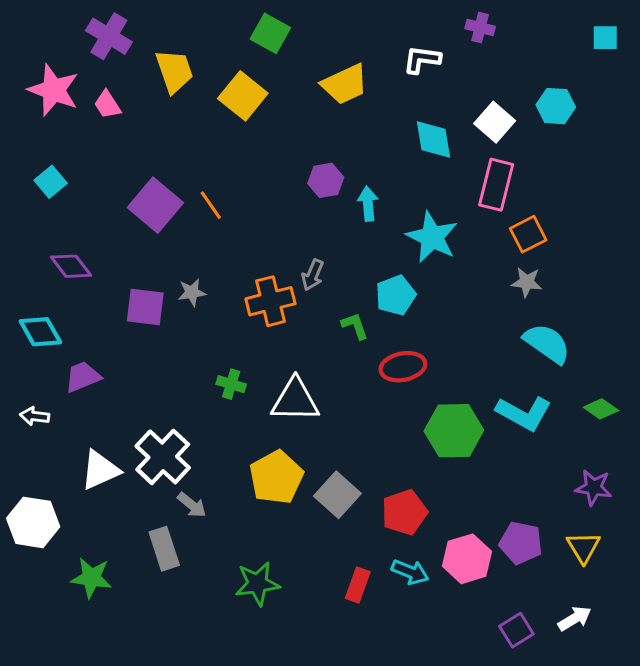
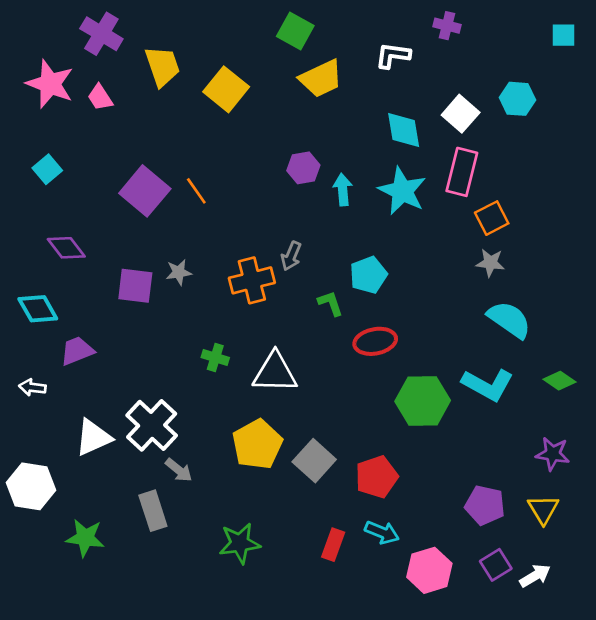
green square: (270, 33) -> (295, 31), moved
cyan star: (432, 237) -> (402, 191), moved
pink hexagon: (467, 559) -> (429, 570), moved
purple square: (516, 630) -> (496, 565), moved

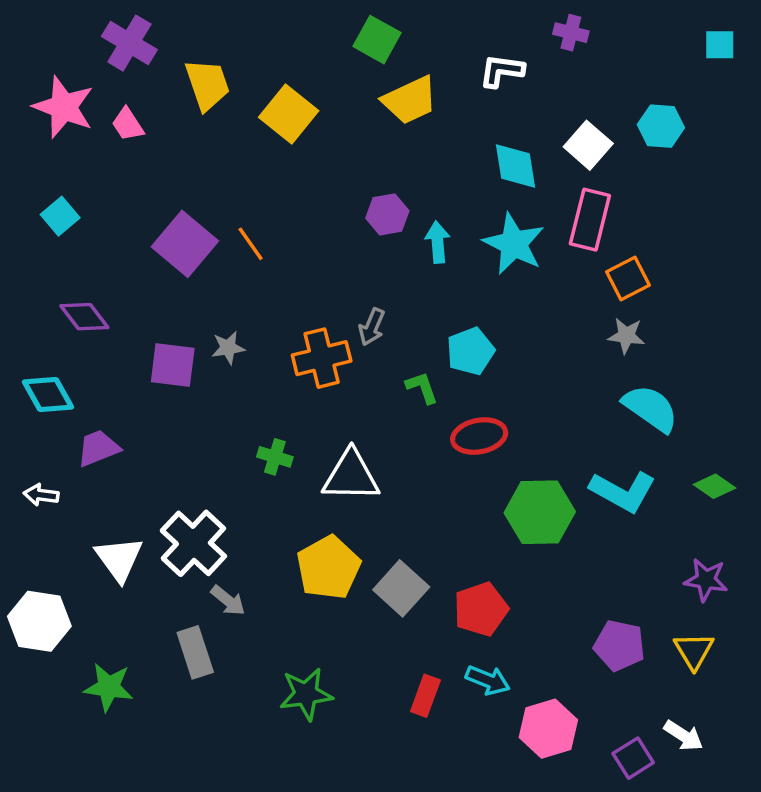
white triangle: (93, 438) -> (119, 559), turned -42
purple square: (496, 565) -> (633, 758), moved
white arrow: (535, 576) -> (683, 736), turned 64

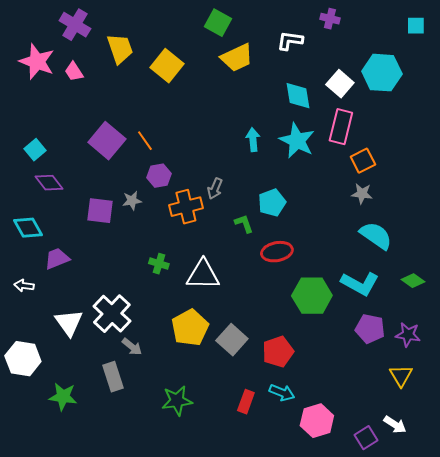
cyan hexagon: (661, 126) -> (382, 73), size x1.5
purple hexagon: (387, 214) -> (159, 176), moved
cyan square: (60, 216) -> (35, 150), moved
purple pentagon: (619, 646) -> (370, 329), moved

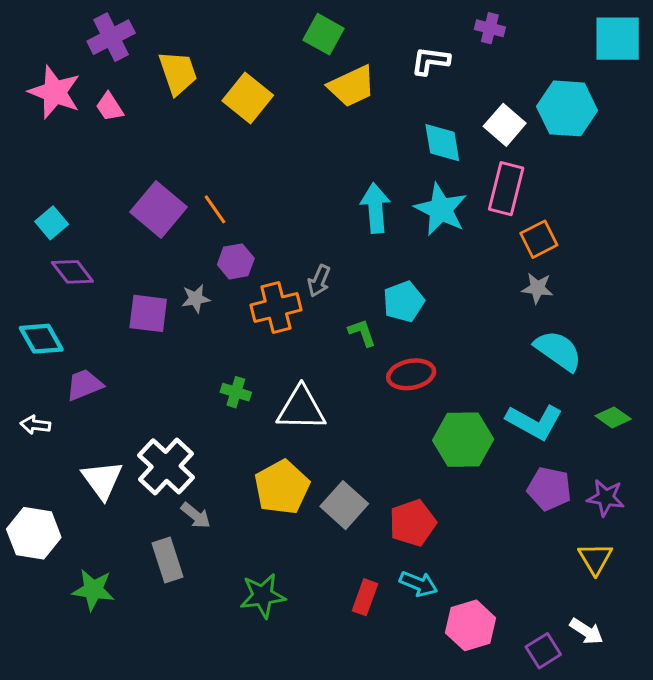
purple cross: (75, 25) -> (111, 37), turned 32
cyan square: (416, 26) -> (618, 39), size x1.8
cyan arrow: (253, 140) -> (375, 208), size x1.4

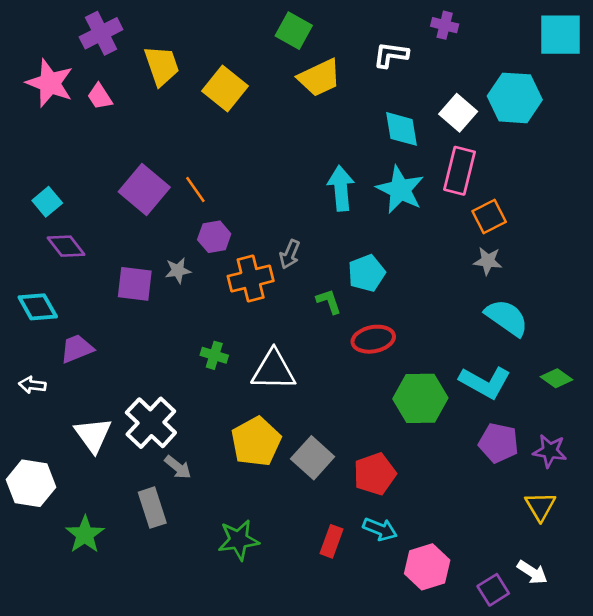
green star: (93, 590) -> (85, 535), turned 30

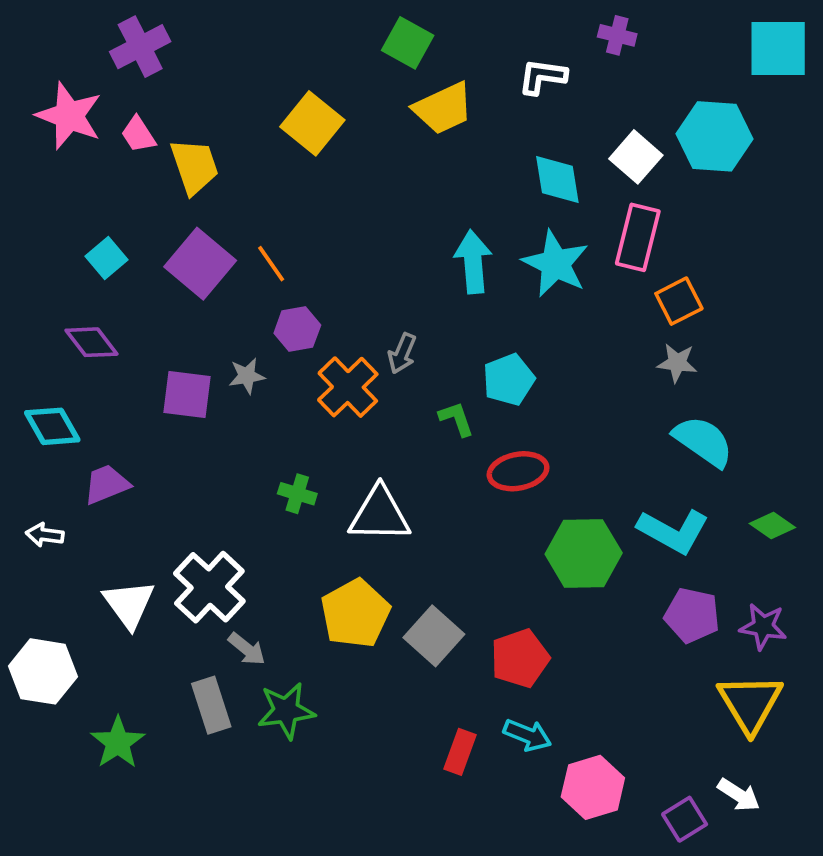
yellow trapezoid: (162, 66) -> (194, 166), moved
cyan square: (47, 202) -> (107, 258), moved
orange cross: (251, 279) -> (348, 387), turned -30
yellow triangle: (540, 506) -> (750, 703), size x1.5
green star: (239, 540) -> (286, 711), moved

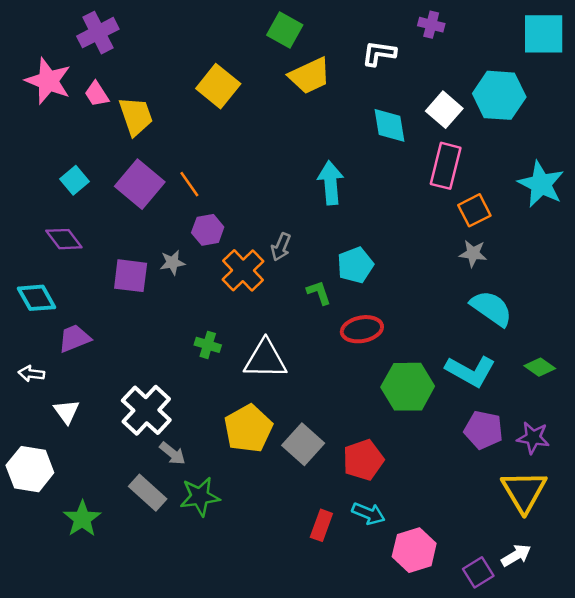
cyan star: (555, 264) -> (541, 184), moved
white triangle: (129, 604) -> (67, 412), moved, size x0.7
gray rectangle: (211, 705) -> (148, 493), turned -30
white arrow: (739, 795) -> (516, 555), turned -64

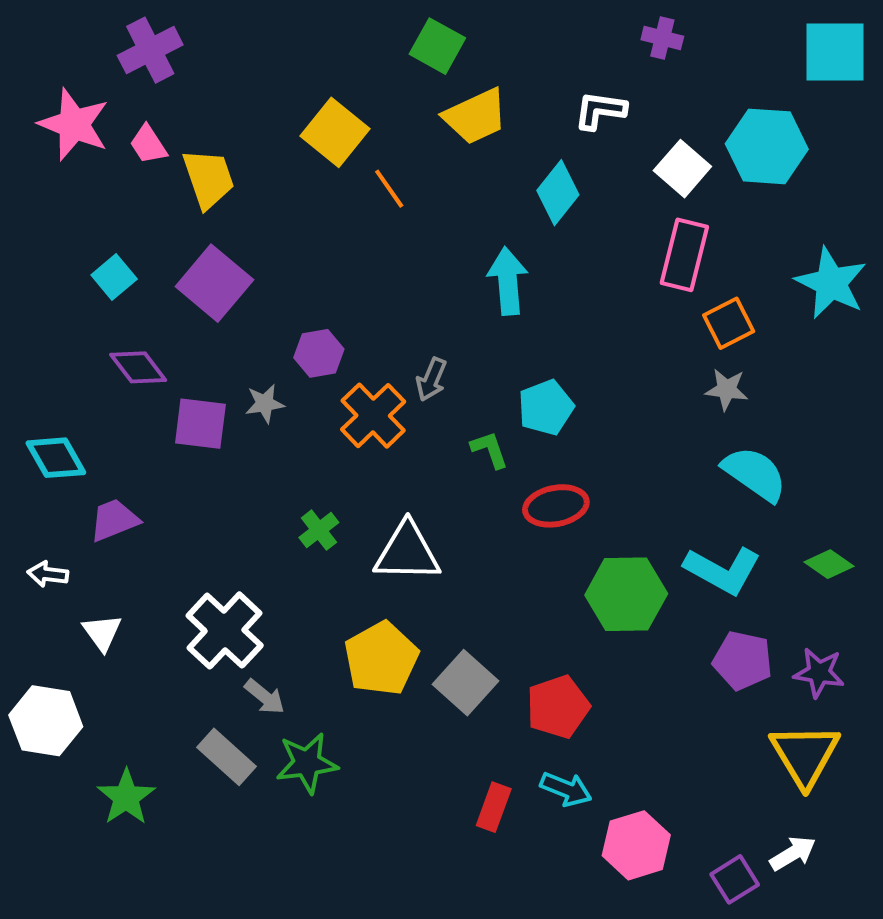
white L-shape: (379, 53) -> (600, 110), moved
cyan diamond: (389, 125) -> (558, 193), moved, turned 48
orange line: (189, 184) -> (389, 189), moved
purple diamond: (64, 239) -> (138, 367), moved
green cross: (208, 345) -> (319, 530), turned 35

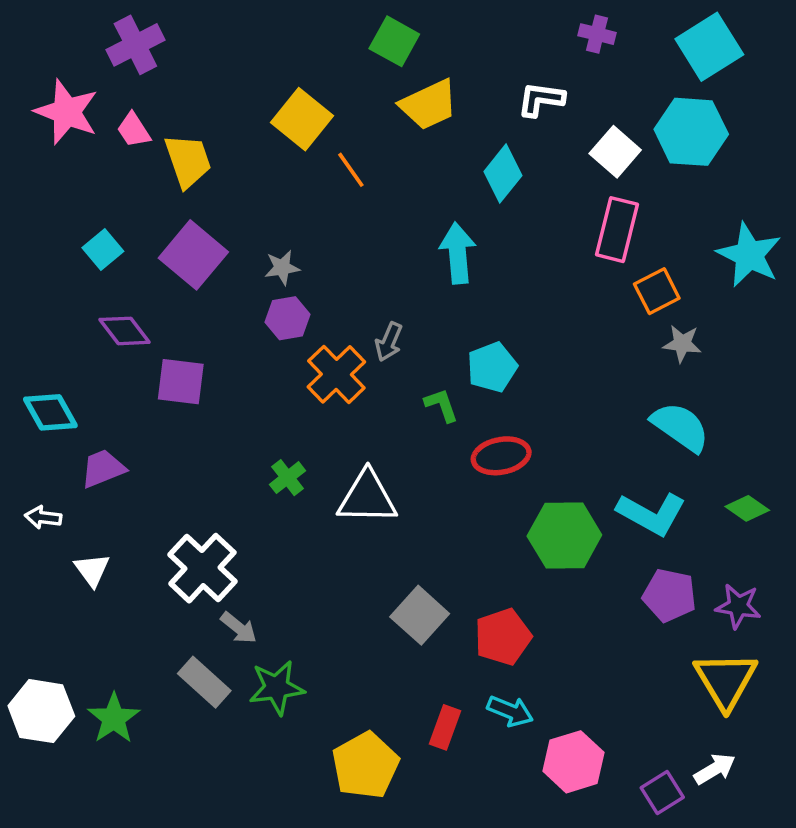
cyan square: (835, 52) -> (709, 47), moved, turned -32
gray star: (727, 389) -> (682, 344), moved
gray star: (265, 404) -> (282, 268), moved
yellow pentagon: (381, 659) -> (365, 765), moved
white hexagon: (46, 721) -> (41, 711), moved

